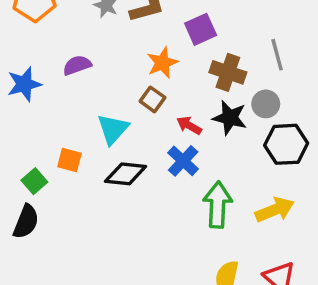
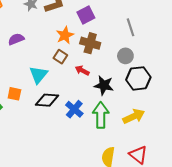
brown cross: (228, 72) -> (90, 43), moved
black star: (230, 118) -> (104, 85), moved
blue cross: (183, 161) -> (74, 109), moved

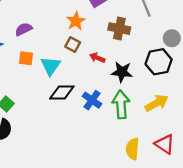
brown cross: (90, 43) -> (119, 29), moved
gray circle: (125, 56) -> (172, 38), moved
orange square: (14, 94) -> (26, 58), moved

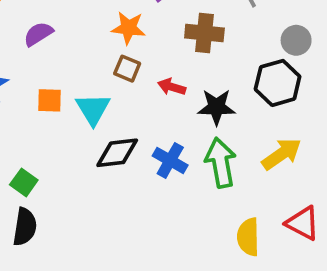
orange star: (76, 21) -> (128, 28), turned -30
purple semicircle: (24, 29) -> (38, 34), moved

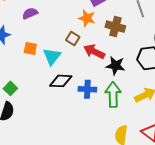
orange star: (128, 28) -> (87, 18), moved
red arrow: (172, 87) -> (94, 52), size x1.5
blue cross: (170, 160) -> (87, 89), turned -36

